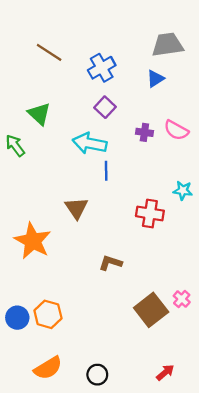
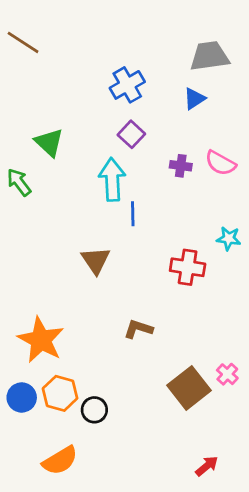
brown line: (49, 52) -> (23, 42), moved
cyan arrow: (90, 143) -> (112, 180), turned 76
orange star: (33, 241) -> (41, 340), moved
black circle: (97, 375) -> (94, 410), moved

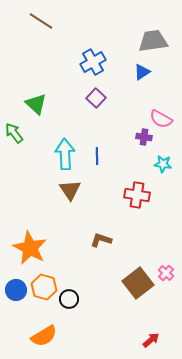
brown line: (23, 42) -> (41, 21), moved
purple cross: (181, 166) -> (144, 137), moved
cyan arrow: (112, 180) -> (65, 154), moved
cyan star: (229, 238) -> (163, 164), moved

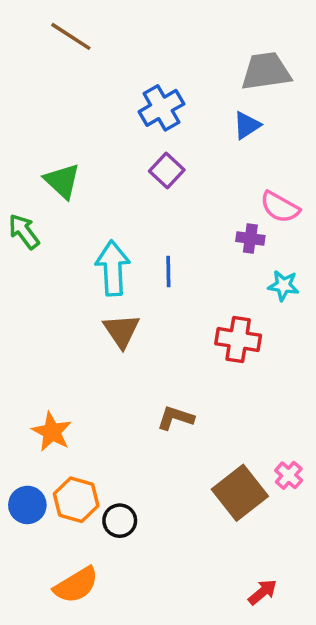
orange star: (30, 248) -> (52, 432), size x0.7

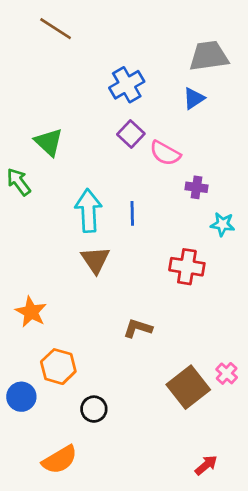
pink semicircle: (280, 207) -> (165, 153), moved
orange star: (52, 432) -> (31, 312), moved
orange hexagon: (76, 500) -> (58, 367), moved

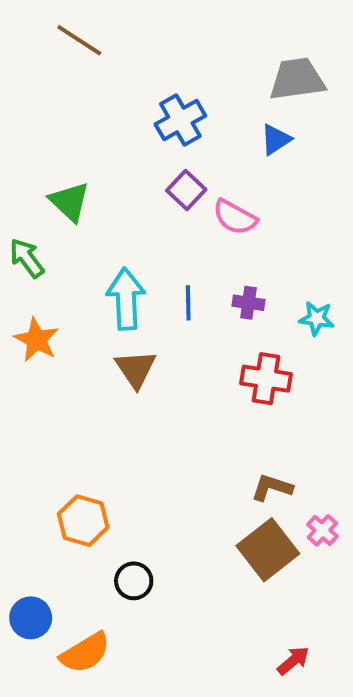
purple cross: (197, 187) -> (248, 303), moved
orange star: (31, 312) -> (36, 340), moved
brown L-shape: (138, 328) -> (272, 488), moved
blue circle: (21, 397) -> (31, 618), moved

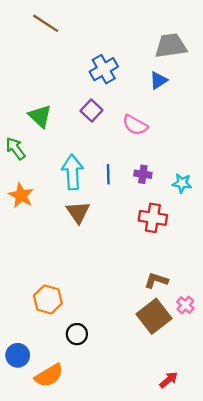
purple square: (186, 190) -> (91, 111), moved

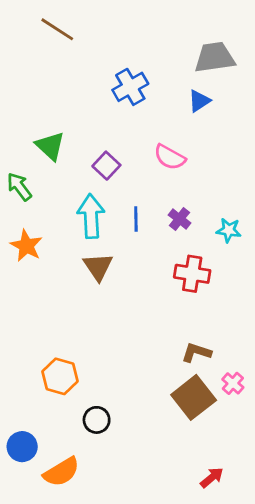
purple square: (91, 111) -> (106, 166), moved
purple cross: (143, 174) -> (179, 219), turned 30

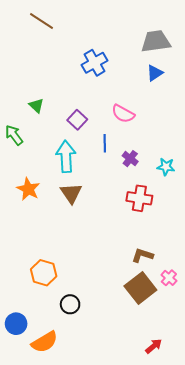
blue triangle: (199, 101) -> (155, 73), moved
green triangle: (50, 146) -> (36, 106), size x0.7
blue line: (136, 219) -> (105, 143), moved
orange star: (26, 246) -> (28, 189), moved

